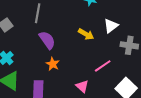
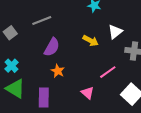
gray line: (38, 13) -> (42, 21), turned 60
purple semicircle: (47, 40) -> (52, 47), turned 66

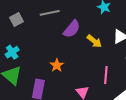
purple semicircle: (52, 47) -> (72, 29), moved
pink line: (108, 72) -> (106, 75), turned -60

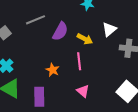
pink line: (106, 75) -> (79, 61), moved

